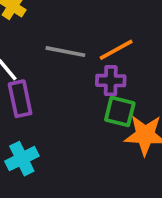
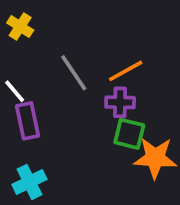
gray line: (65, 52) -> (74, 73), turned 45

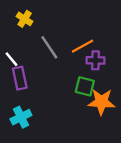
yellow cross: (20, 26) -> (25, 19), moved
purple cross: (120, 102) -> (96, 60), moved

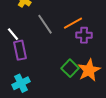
green square: (85, 86) -> (70, 68), moved, turned 30
orange star: (101, 102) -> (89, 70), turned -30

